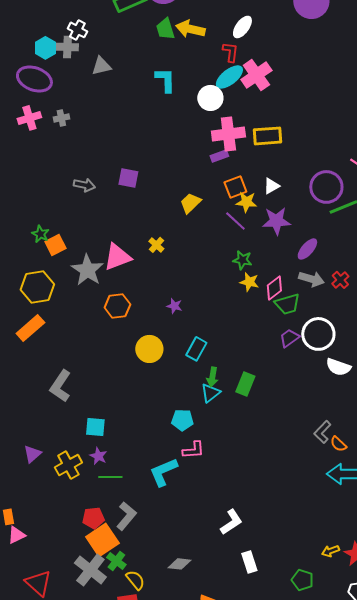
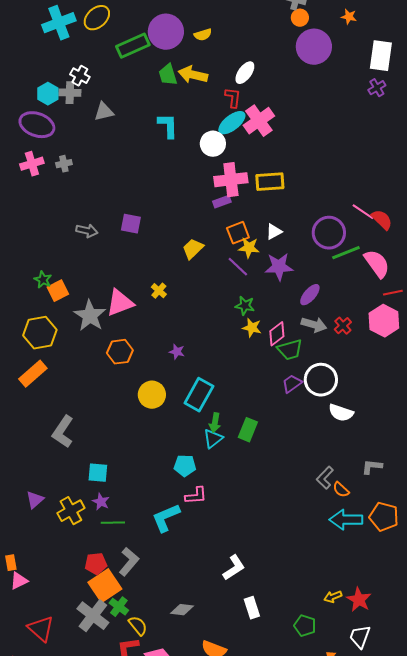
cyan rectangle: (196, 349) -> (199, 395), size x1.4

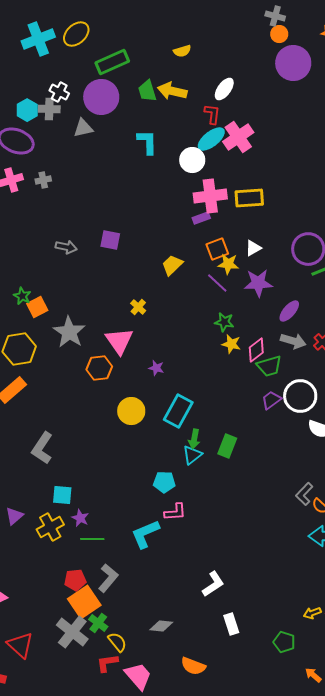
purple circle: (166, 32) -> (101, 97), moved
pink triangle: (120, 303) -> (119, 341), moved, turned -44
cyan square: (98, 473) -> (62, 495), moved

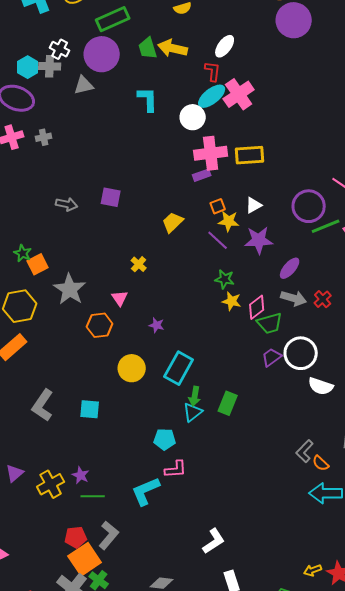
orange square: (217, 249) -> (218, 206), size x0.7
pink triangle: (119, 341) -> (120, 298), size x0.6
cyan square: (62, 495) -> (90, 409), moved

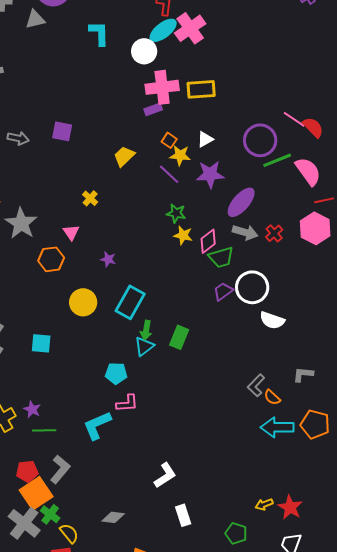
orange square: (218, 206) -> (169, 140), turned -35
purple ellipse: (290, 268) -> (241, 202), size x1.4

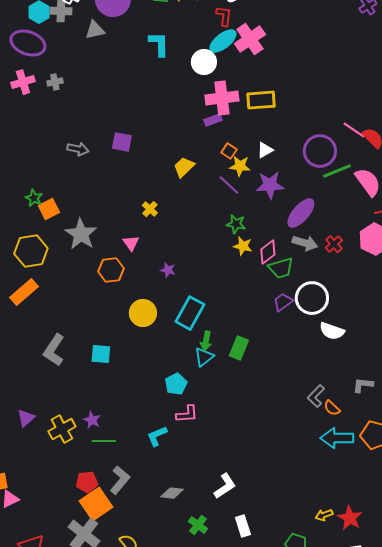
cyan pentagon: (116, 373) -> (176, 384), turned -30
cyan L-shape: (97, 425) -> (157, 436), size x0.7
green cross: (50, 514) -> (198, 525), moved
gray diamond: (113, 517) -> (172, 493), moved

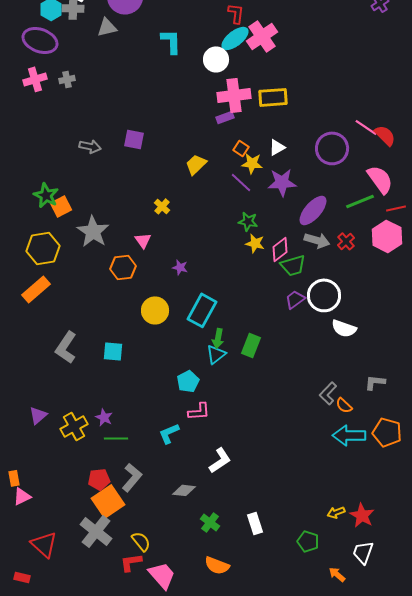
green line: (337, 171) -> (360, 201), moved
green star: (34, 198) -> (46, 195), size x1.4
white L-shape: (225, 486) -> (220, 460), moved

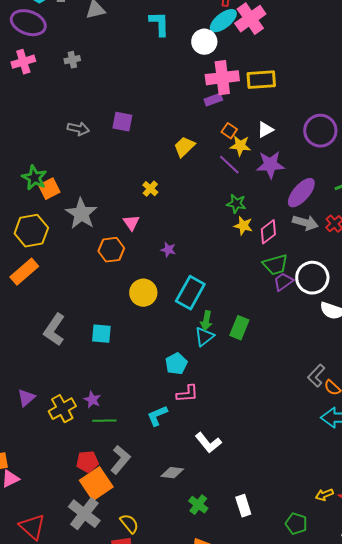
gray cross: (67, 79) -> (72, 60), moved
green trapezoid: (293, 265) -> (275, 265), moved
white L-shape: (220, 460) -> (208, 443), turned 84

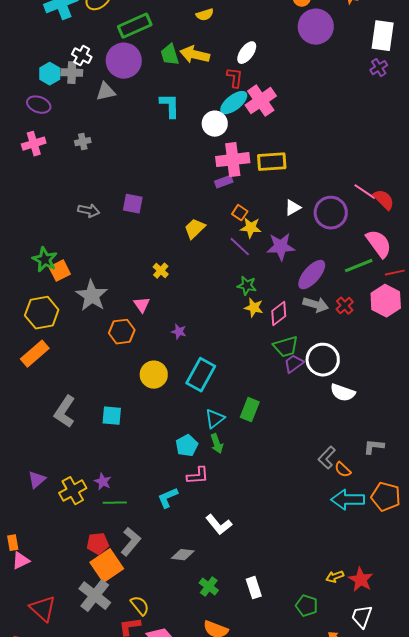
purple ellipse: (28, 23) -> (39, 105), size x0.7
white triangle: (265, 130) -> (293, 208), moved
green arrow: (206, 321) -> (217, 444), moved, turned -30

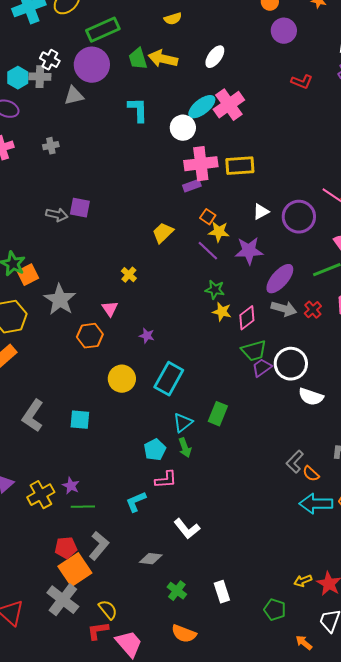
purple circle: (316, 27) -> (284, 31), size x0.7
red L-shape: (235, 78) -> (302, 82), moved, turned 105
purple square: (133, 204) -> (80, 208), moved

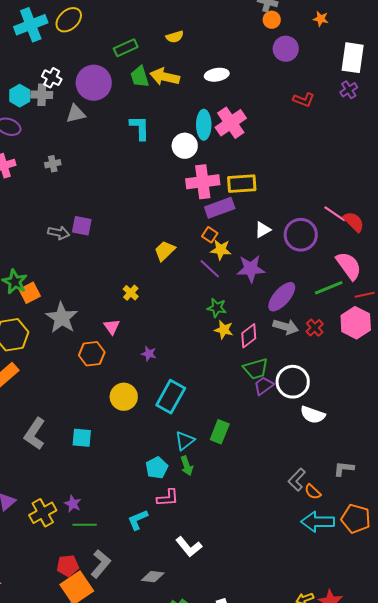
green rectangle: (103, 30) -> (126, 48), moved, size x0.7
white ellipse: (215, 57) -> (217, 75), turned 45
cyan ellipse: (202, 107) -> (204, 125), turned -52
purple rectangle: (192, 186) -> (220, 208), moved, size x1.6

